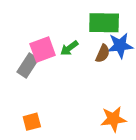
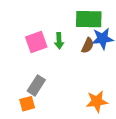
green arrow: (69, 48) -> (59, 41), turned -56
gray rectangle: (28, 66) -> (36, 85), moved

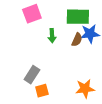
pink square: (36, 42) -> (32, 14), moved
orange square: (27, 104) -> (42, 91), moved

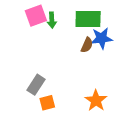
green arrow: (52, 36) -> (52, 20), moved
orange star: (85, 89) -> (96, 101), turned -30

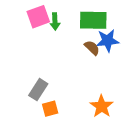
brown semicircle: (87, 45) -> (92, 48), turned -70

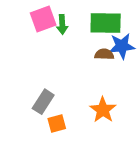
brown semicircle: (92, 48) -> (104, 54), turned -42
orange star: (102, 106) -> (103, 110), moved

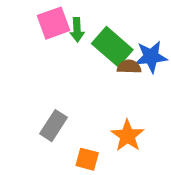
green rectangle: (106, 23) -> (112, 47), moved, turned 40
orange square: (57, 123) -> (87, 159), moved, turned 30

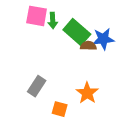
pink square: (53, 23) -> (37, 16), turned 30

